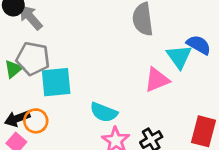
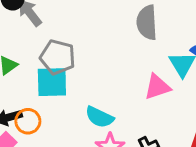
gray pentagon: (33, 59) -> (58, 57), moved

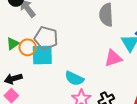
orange circle: (28, 121) -> (28, 47), moved

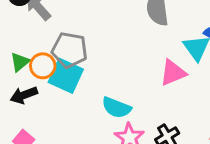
cyan square: (42, 55) -> (66, 76), turned 30
black arrow: (13, 79) -> (24, 95), moved

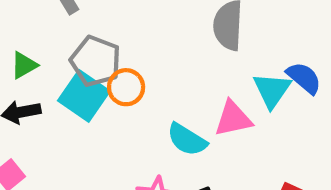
orange circle: (43, 66) -> (126, 87), moved
cyan semicircle: (116, 108) -> (187, 140), moved

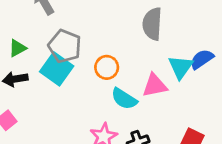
blue semicircle: (304, 78) -> (202, 59), turned -75
orange circle: (126, 87) -> (107, 67), moved

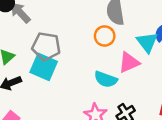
orange circle: (107, 67) -> (105, 36), moved

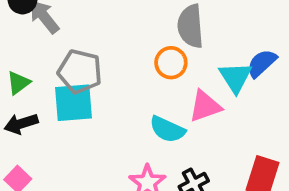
cyan square: (44, 67) -> (74, 103), turned -32

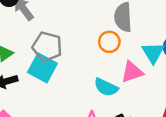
cyan square: (74, 103) -> (42, 68), turned 32

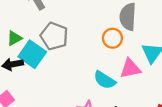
cyan square: (42, 68) -> (32, 54), moved

